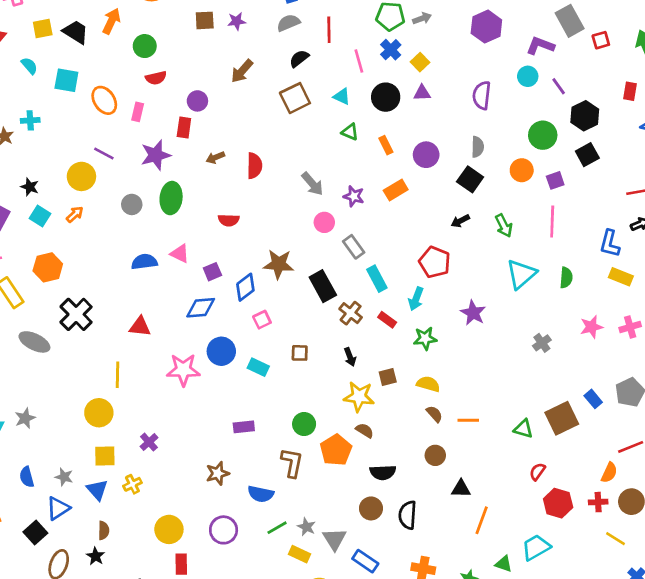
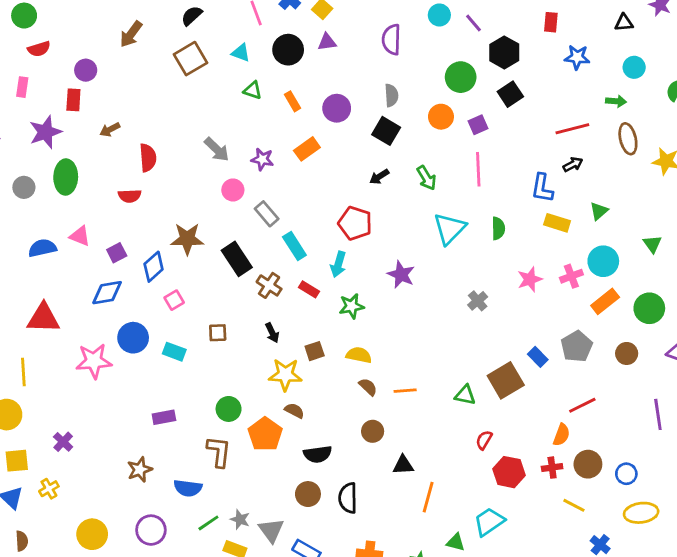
red semicircle: (254, 166) -> (148, 158), moved
red triangle: (140, 327) -> (43, 318), size x1.4

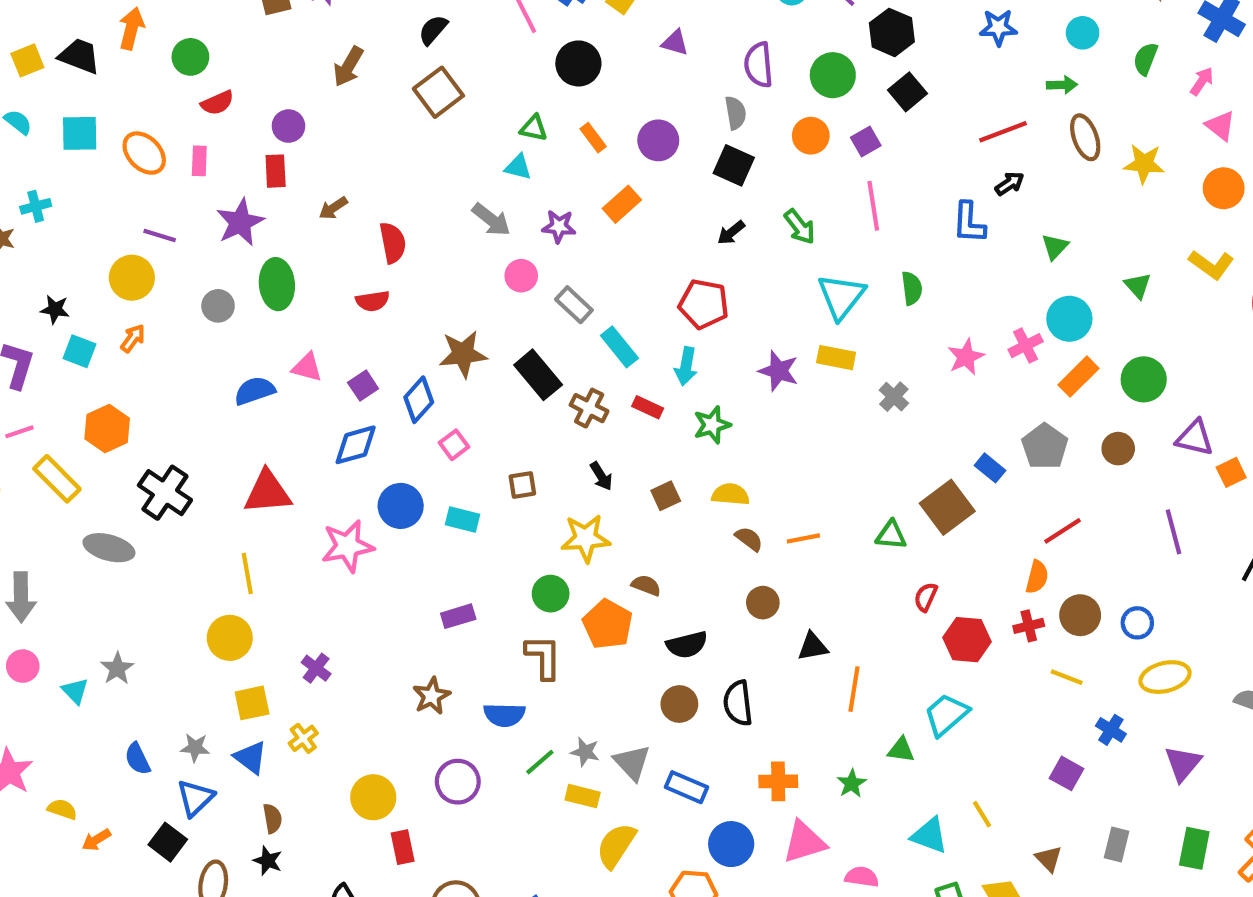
purple semicircle: (391, 39) -> (759, 65), moved
purple triangle: (327, 42) -> (675, 43), moved, turned 30
cyan triangle: (241, 53) -> (518, 167), moved
yellow rectangle: (557, 223) -> (836, 358), moved
yellow star: (285, 375) -> (586, 538), moved

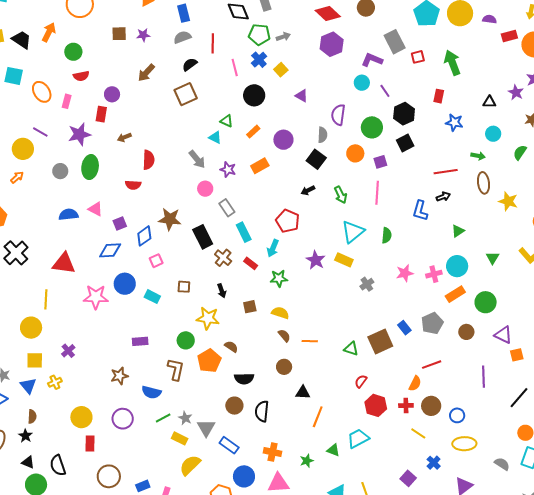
orange rectangle: (593, 138) -> (253, 132), turned 72

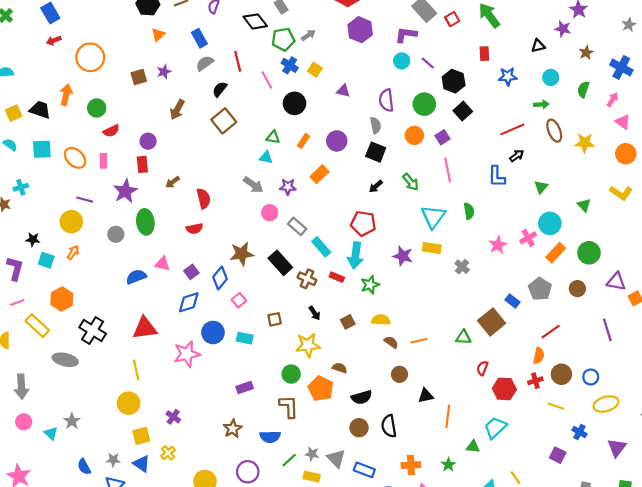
cyan arrow: (273, 248) -> (356, 255), size x1.4

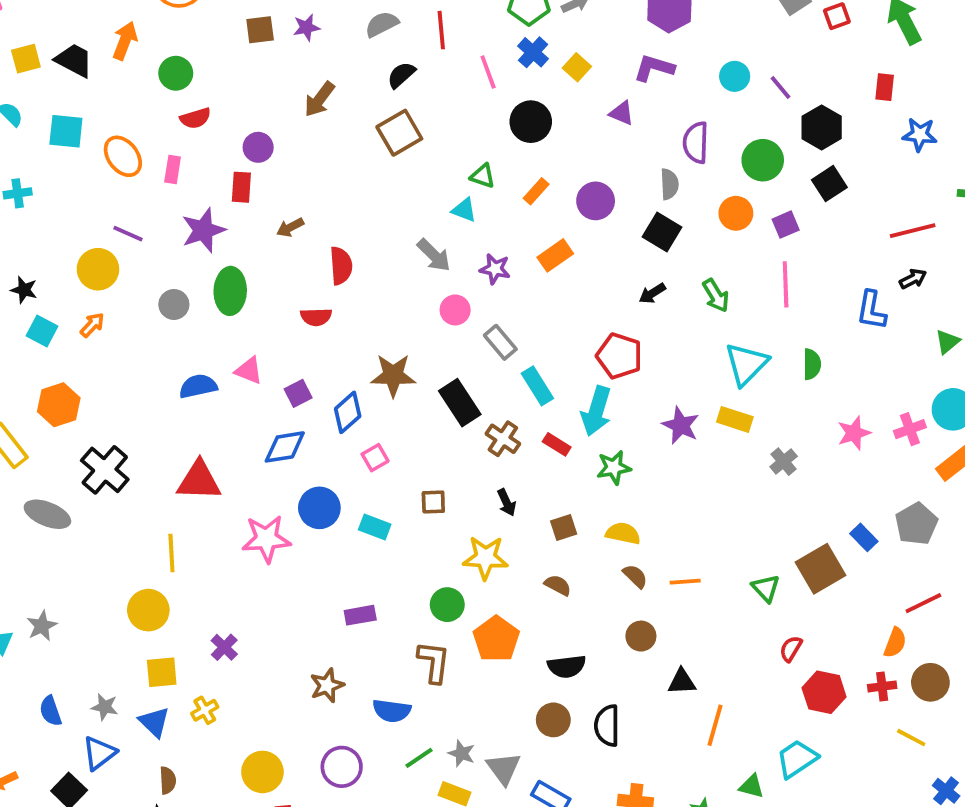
purple L-shape: (406, 35) -> (654, 68), moved
green triangle: (463, 337) -> (766, 588), turned 35
brown semicircle: (340, 368) -> (558, 585), moved

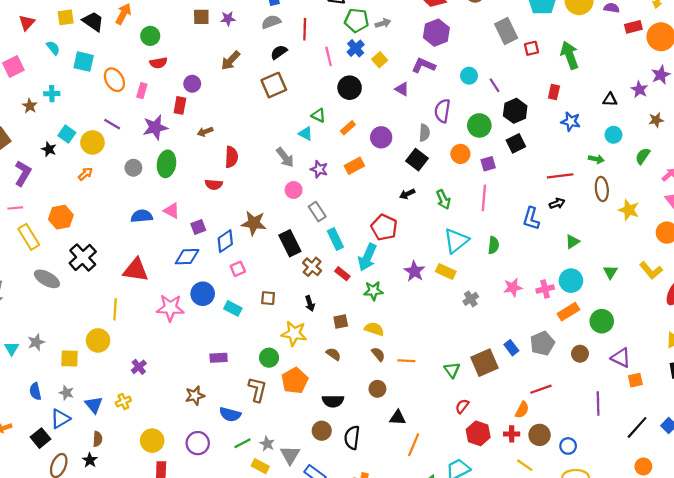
cyan square: (42, 331) -> (67, 134), moved
yellow square: (162, 672) -> (69, 358), moved

